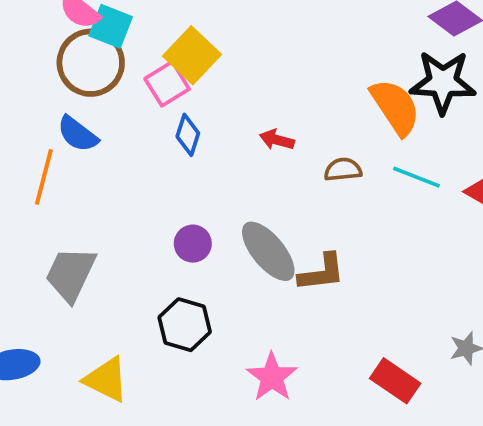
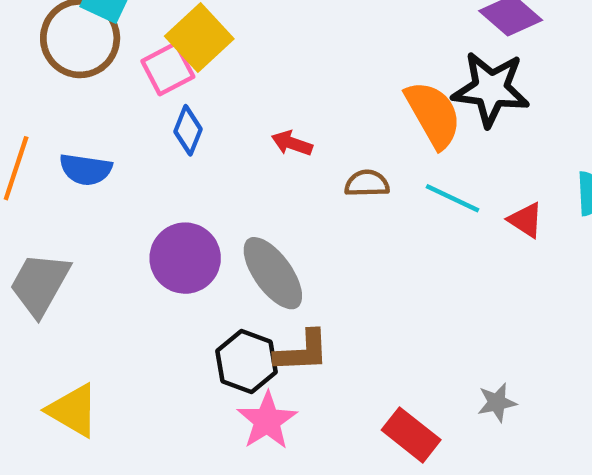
blue semicircle: (78, 134) -> (86, 169), moved, turned -33
purple circle: (193, 244) -> (185, 258), size x1.6
brown L-shape: (322, 272) -> (302, 352), moved
black hexagon: (185, 325) -> (247, 361), moved

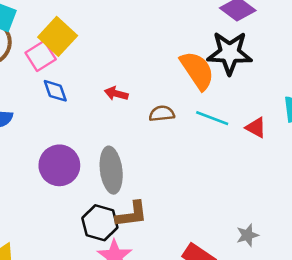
blue diamond: (188, 130) -> (55, 91), turned -36
gray ellipse: (273, 273) -> (111, 170), turned 33

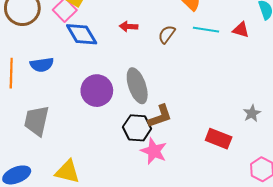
blue diamond: (55, 91) -> (82, 34), size x1.5
brown semicircle: (162, 114) -> (167, 34), turned -36

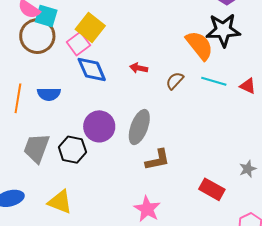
gray ellipse: (137, 86) -> (139, 127), turned 32
black hexagon: (137, 128) -> (72, 150), moved
pink star: (154, 151) -> (147, 209), moved

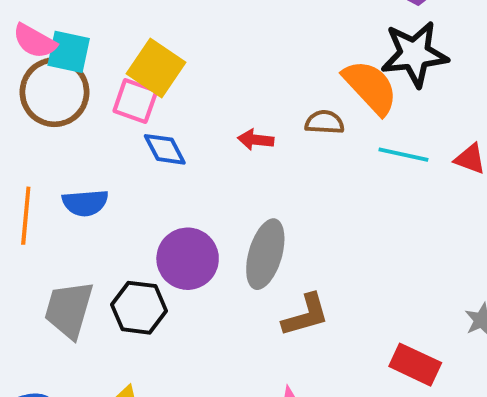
pink square: (78, 44) -> (135, 101), turned -30
blue diamond: (92, 70) -> (165, 149), size x0.7
brown semicircle: (175, 81) -> (325, 122), moved, turned 54

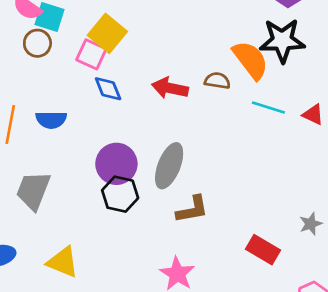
brown circle: (54, 92) -> (37, 43), size x0.6
red arrow: (256, 140) -> (170, 88), size x1.5
black hexagon: (139, 308) -> (120, 194), moved

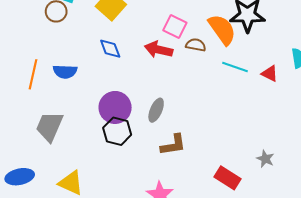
pink square: (91, 54) -> (175, 27), moved
gray ellipse: (169, 166) -> (156, 110), size x0.7
gray star: (311, 224) -> (265, 159), turned -30

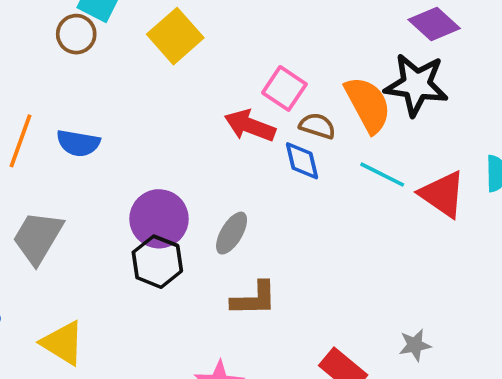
blue diamond: (110, 49) -> (302, 161), moved
red triangle: (270, 74) -> (443, 194), size x1.6
gray star: (265, 159) -> (415, 345), turned 30

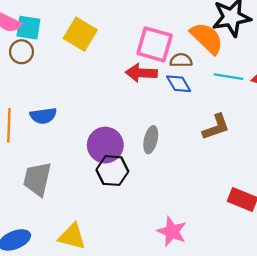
pink square: (284, 88) -> (155, 44), size x1.4
brown L-shape: (254, 299) -> (216, 127), moved

